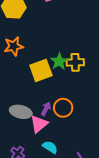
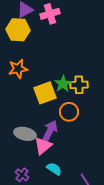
orange circle: (63, 108) -> (69, 112), moved
purple arrow: (46, 109) -> (50, 131), size x1.5

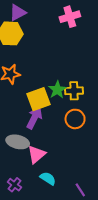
pink cross: (50, 14) -> (70, 17), moved
orange circle: (69, 112) -> (75, 119), moved
purple arrow: (50, 131) -> (34, 118), moved

